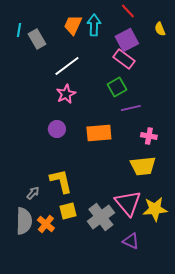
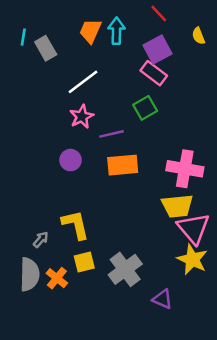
purple line: (131, 108) -> (112, 134), moved
pink cross: (149, 136) -> (185, 169), size x1.8
pink triangle: (128, 203) -> (193, 228), moved
yellow star: (155, 209) -> (192, 259), turned 30

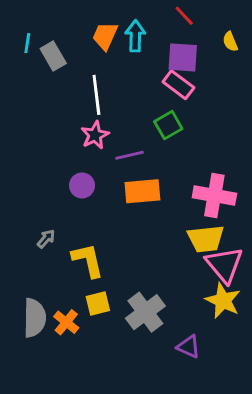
purple square: (157, 50) -> (183, 57), turned 32
white line: (83, 82) -> (96, 95), turned -60
gray arrow: (41, 240) -> (46, 239), moved

